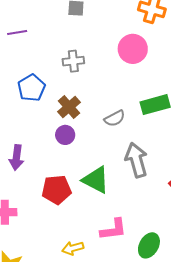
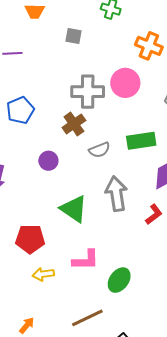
gray cross: (73, 61) -> (88, 92), moved, size x1.5
brown cross: (69, 107) -> (74, 124), moved
red pentagon: (57, 190) -> (30, 239), moved

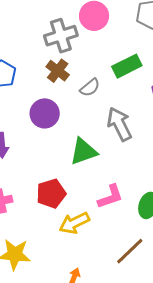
purple circle: (48, 161) -> (45, 113), size x1.5
green triangle: (74, 209) -> (83, 152), turned -36
yellow arrow: (43, 274) -> (74, 223), size x1.4

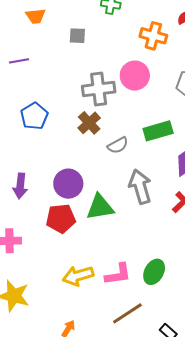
purple circle: (45, 113) -> (68, 184), moved
red pentagon: (51, 194) -> (61, 219), moved
pink L-shape: (110, 197) -> (118, 274), moved

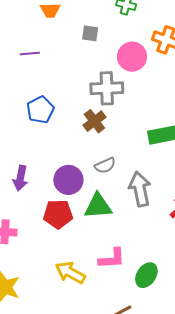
pink circle: (135, 76) -> (132, 57), moved
gray semicircle: (118, 145) -> (105, 165), moved
pink L-shape: (118, 274) -> (112, 259), moved
yellow arrow: (78, 276) -> (70, 273), turned 40

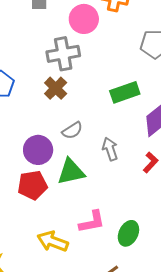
gray arrow: (140, 189) -> (110, 149), size x0.7

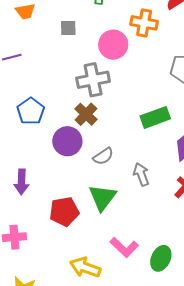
purple circle: (38, 150) -> (67, 141), moved
green triangle: (71, 172) -> (102, 197), turned -40
pink L-shape: (92, 222) -> (124, 247), turned 56

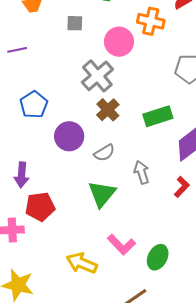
gray cross: (93, 80) -> (97, 76), turned -32
brown cross: (86, 114) -> (108, 110), moved
red pentagon: (64, 212) -> (40, 207), moved

